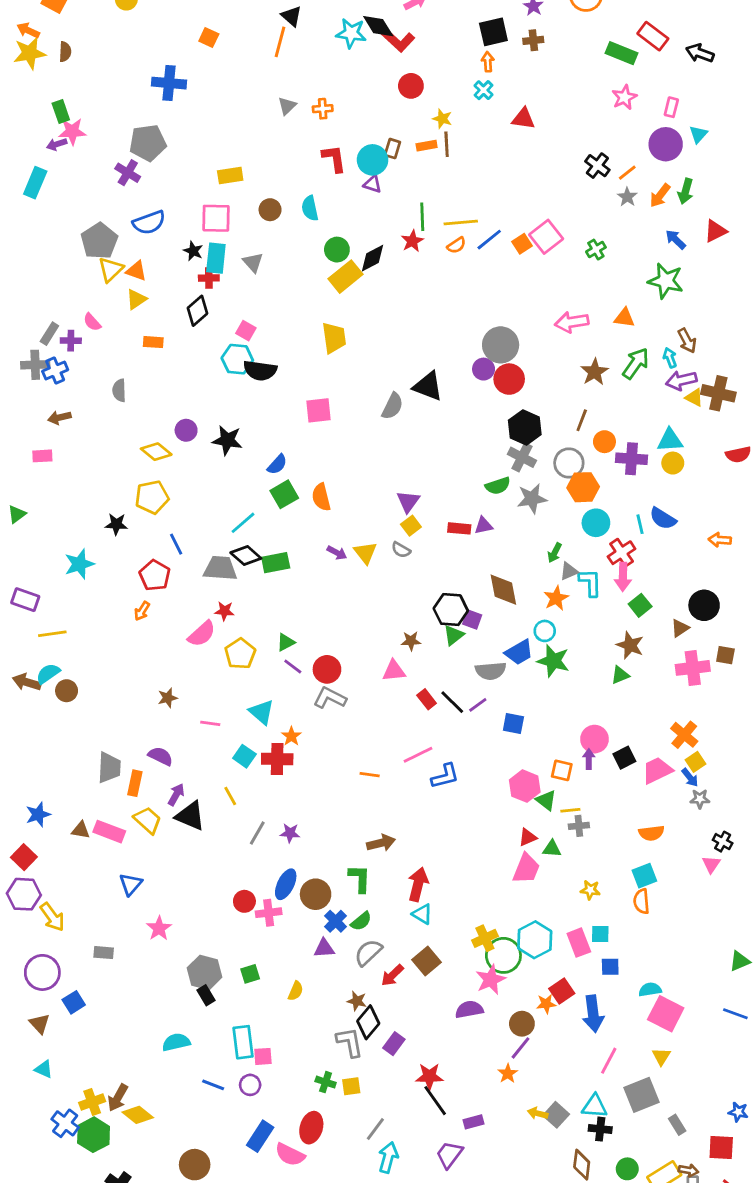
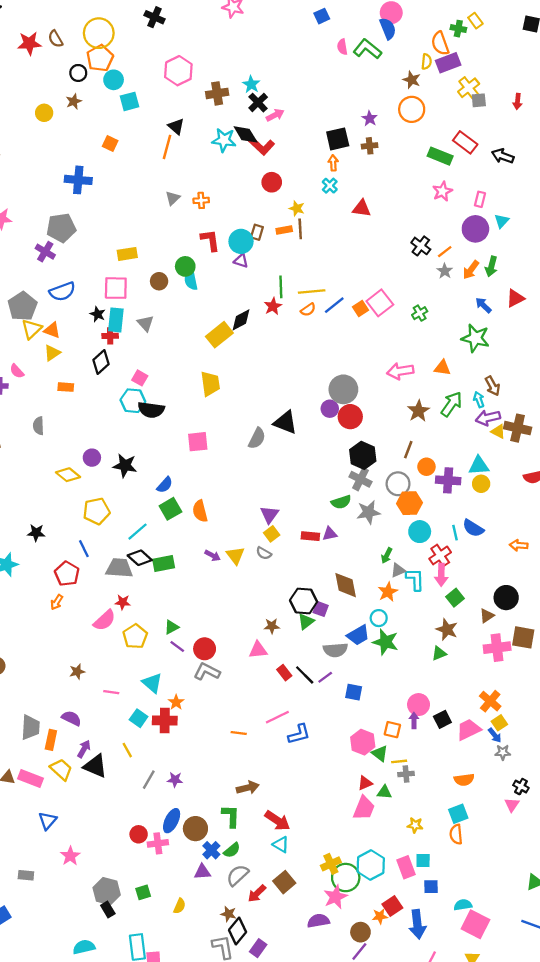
green circle: (337, 250) -> (185, 266), moved
yellow pentagon: (152, 497) -> (96, 511), moved
brown square: (725, 655) -> (523, 637), size x1.5
red arrow: (418, 884) -> (277, 821), turned 110

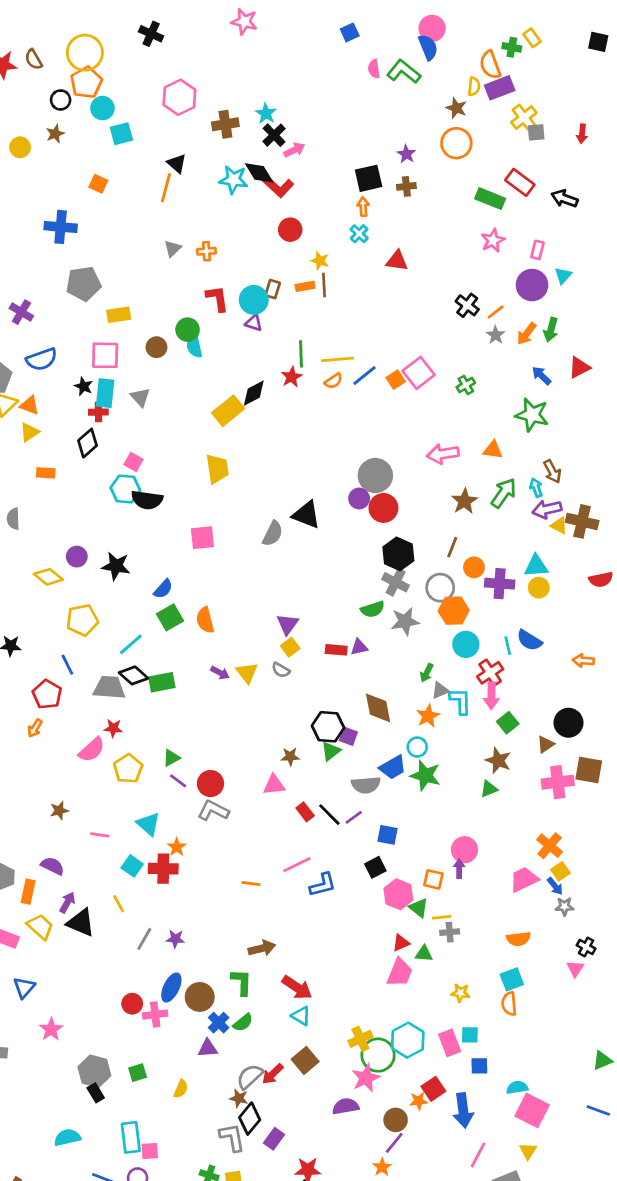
gray pentagon: (61, 228) -> (84, 284), moved
black square: (442, 719) -> (375, 867), moved
gray semicircle: (238, 875) -> (250, 1077), moved

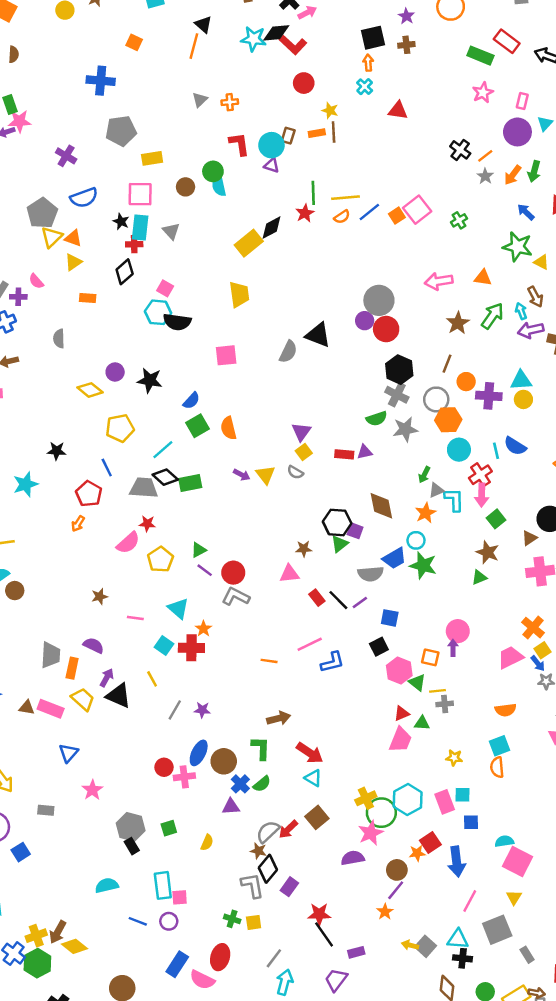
black diamond: (259, 173) -> (276, 33), turned -64
yellow triangle: (559, 525) -> (541, 262), moved

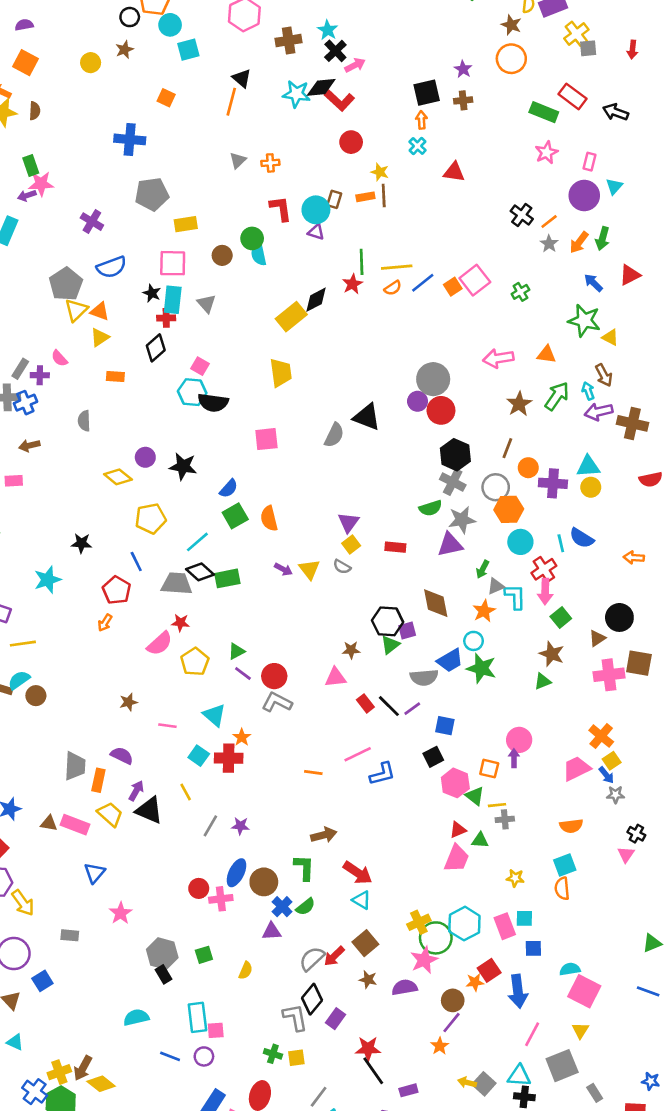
purple triangle: (365, 452) -> (450, 545), moved, size x1.5
purple square: (355, 531) -> (407, 631), turned -35
brown star: (258, 851) -> (368, 980), moved

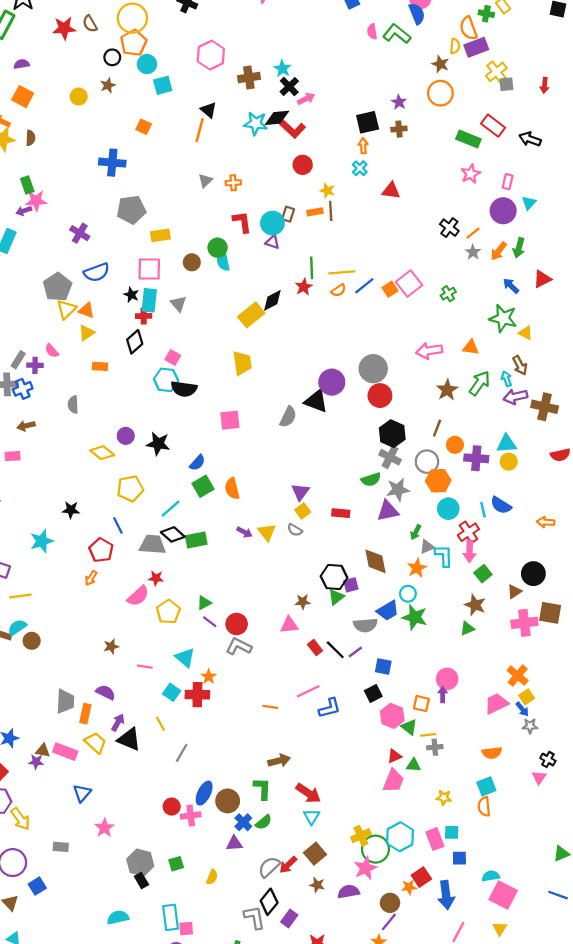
purple circle: (418, 401) -> (332, 382), moved, size x1.5
purple star: (240, 826) -> (36, 762), moved
cyan triangle: (362, 900) -> (312, 817), turned 30

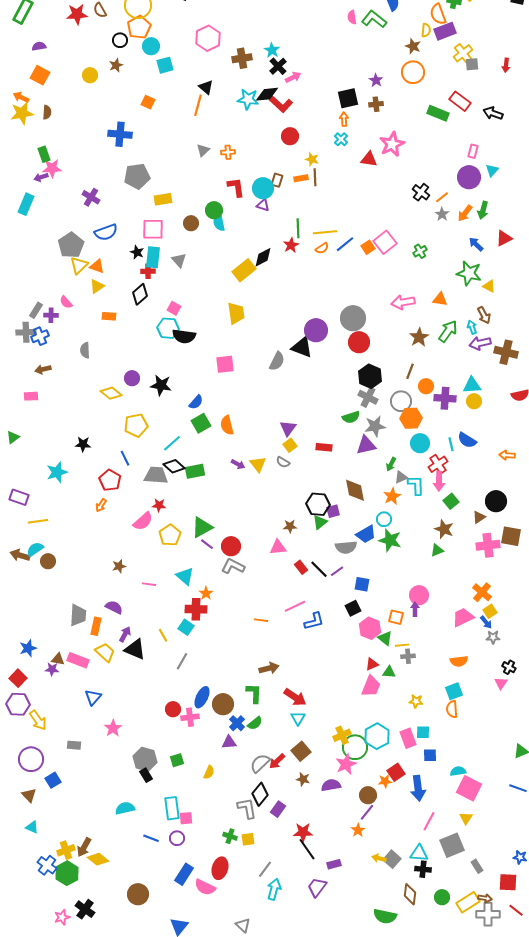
pink star: (471, 174) -> (392, 144), moved, size x1.4
green triangle: (204, 603) -> (202, 527), size x1.6
cyan square: (172, 692) -> (186, 627), moved

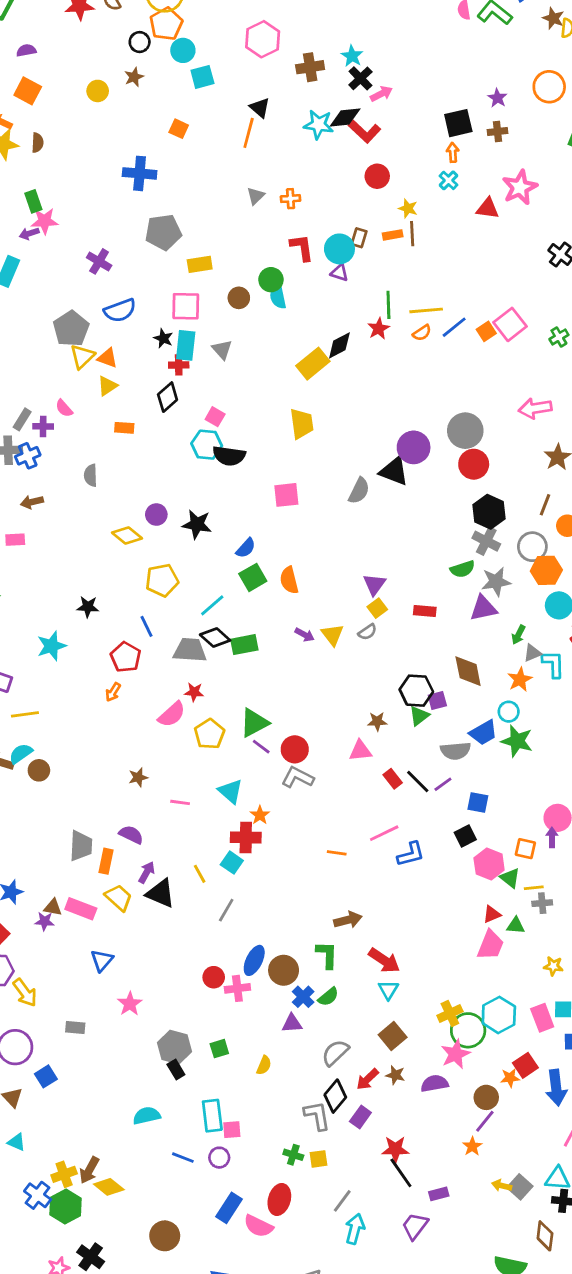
brown star: (413, 46) -> (553, 18), moved
gray semicircle: (283, 462) -> (367, 632), turned -64
red arrow: (277, 761) -> (367, 1079), moved

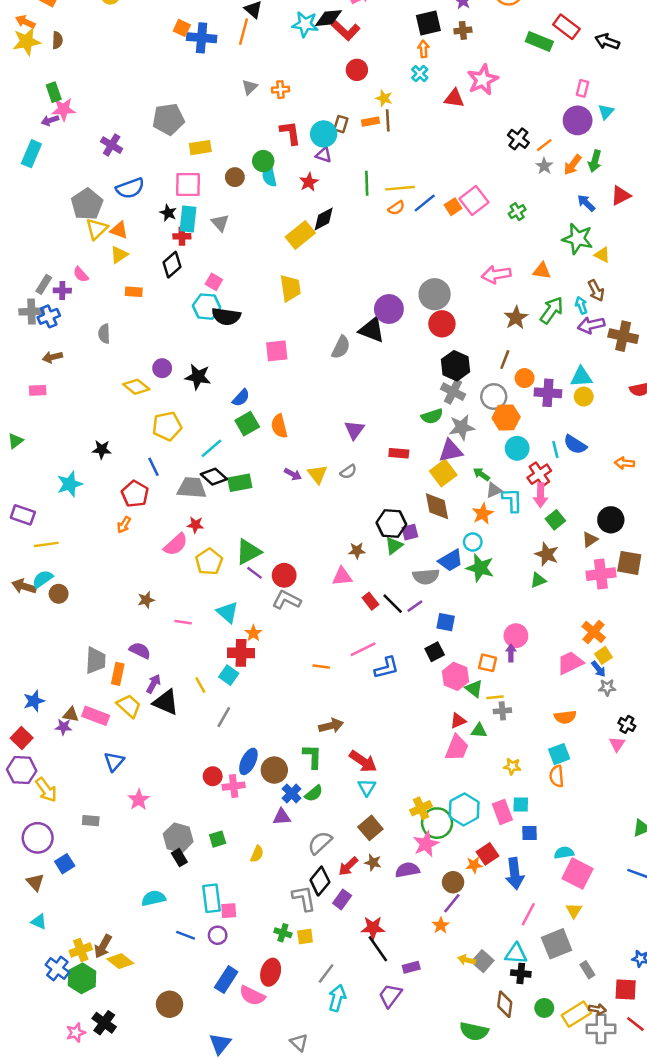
blue cross: (140, 173) -> (202, 38), moved
red star: (379, 329) -> (309, 182), moved
yellow square: (377, 608) -> (443, 473), moved, size x1.5
green arrow: (518, 635) -> (481, 474), turned 98

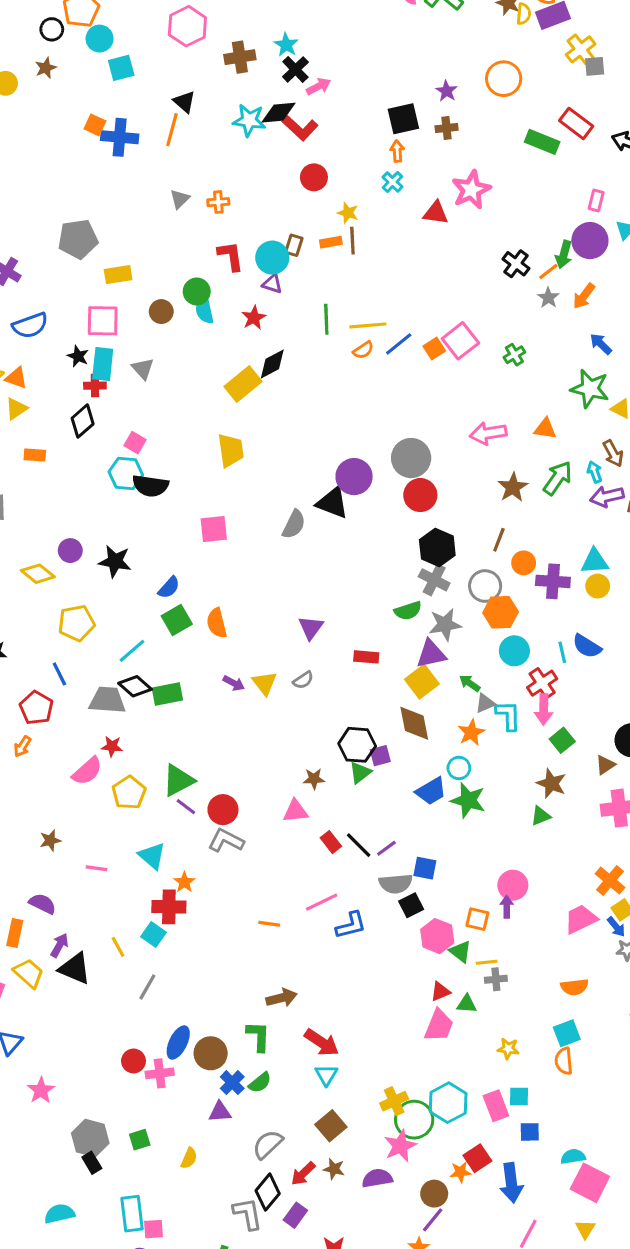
green arrow: (595, 161) -> (564, 254), moved
gray semicircle: (426, 577) -> (396, 884), moved

